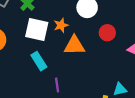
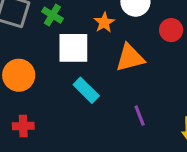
orange star: (61, 25) -> (104, 22), moved
purple line: (57, 85) -> (140, 116), moved

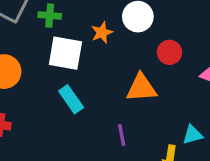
green cross: (52, 15) -> (50, 16), turned -36
orange triangle: (130, 58) -> (141, 88), moved

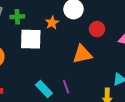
cyan rectangle: (71, 99) -> (44, 89), moved
purple line: (122, 135) -> (66, 87), moved

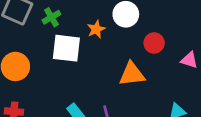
green cross: (17, 17) -> (51, 17), turned -32

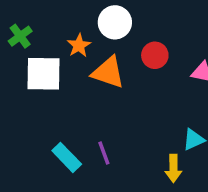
orange triangle: (132, 74) -> (108, 72), moved, turned 32

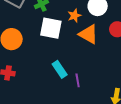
cyan rectangle: (67, 157) -> (60, 69), moved

